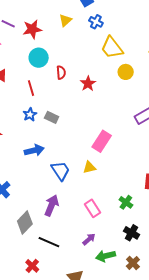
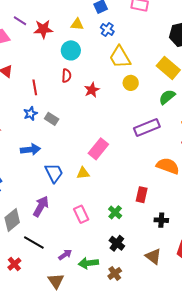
yellow triangle: (65, 20) -> (77, 24), turned 40
cyan circle: (39, 58) -> (71, 50), moved
purple arrow: (89, 239) -> (65, 255), moved

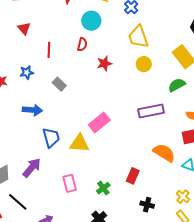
blue star: (30, 114) -> (27, 72), moved
yellow triangle: (83, 173) -> (79, 143), size x1.5

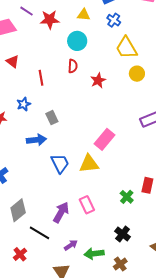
gray rectangle: (59, 84) -> (52, 118), moved, turned 32
purple arrow: (32, 168) -> (61, 212), moved
green cross: (103, 188) -> (127, 197), moved

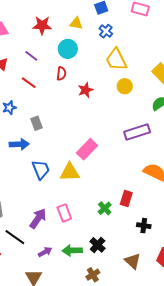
purple line: (26, 11) -> (31, 56), moved
red line: (41, 78) -> (29, 83), turned -49
green arrow: (94, 254) -> (72, 250), moved

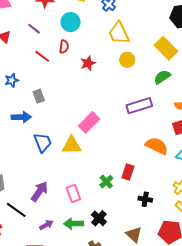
red line: (29, 83) -> (42, 56), moved
pink rectangle: (64, 213) -> (73, 194), moved

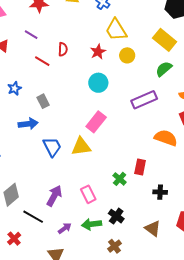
cyan circle: (71, 22) -> (98, 83), moved
red star: (88, 63) -> (98, 52), moved

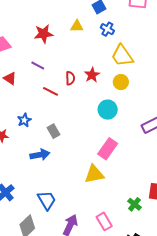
red star: (98, 52) -> (92, 75), moved
yellow circle: (127, 55) -> (121, 82), moved
blue trapezoid: (52, 147) -> (47, 200), moved

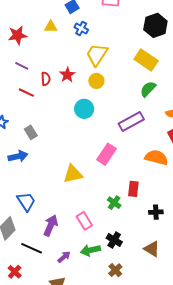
yellow trapezoid: (122, 56) -> (97, 55), turned 70
purple line: (38, 65) -> (22, 66), moved
pink rectangle: (108, 149) -> (106, 154), moved

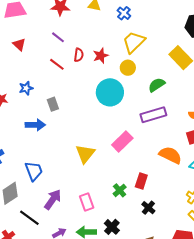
green semicircle: (148, 89) -> (157, 85), moved
cyan circle: (84, 109) -> (110, 92), size x1.4
yellow triangle: (73, 174) -> (85, 154), turned -50
black cross: (156, 212) -> (148, 208), moved, turned 32

